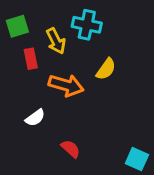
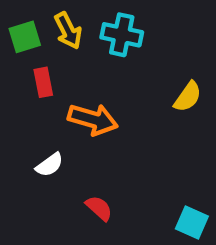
yellow arrow: (56, 41) -> (68, 31), moved
yellow semicircle: (106, 69) -> (188, 97), moved

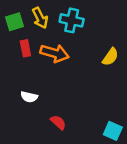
orange arrow: (93, 119) -> (55, 53), moved
white semicircle: (50, 165) -> (29, 97), turned 49

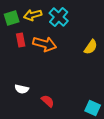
yellow arrow: (40, 18) -> (33, 15), turned 102
cyan cross: (72, 20) -> (59, 17), turned 30
white semicircle: (29, 97) -> (22, 89), moved

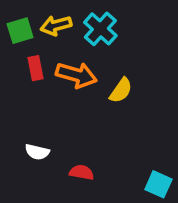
yellow semicircle: (91, 47) -> (121, 90), moved
red semicircle: (48, 101) -> (82, 172), turned -32

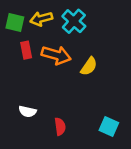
green square: (20, 31) -> (15, 22), turned 30
red semicircle: (82, 172) -> (60, 127), turned 72
cyan square: (158, 184) -> (109, 127), moved

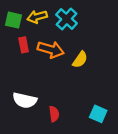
white semicircle: (27, 111) -> (25, 100), size x1.5

